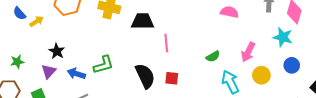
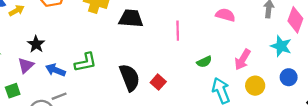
pink line: (166, 43) -> (178, 31), moved
red square: (172, 78) -> (158, 82), turned 32

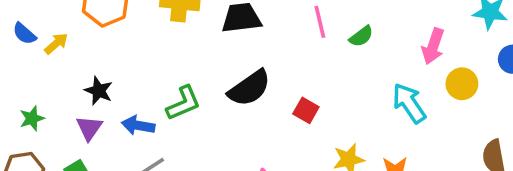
green semicircle: (204, 62) -> (361, 36), moved
black semicircle: (130, 78) -> (249, 88), moved, turned 88

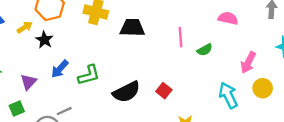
yellow arrow: (56, 44) -> (25, 27), moved
black semicircle: (249, 88) -> (126, 92), moved
black star: (99, 91) -> (44, 40), moved
blue arrow: (138, 125) -> (60, 69), moved, turned -66

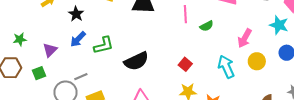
black star: (44, 40) -> (76, 14), moved
red square: (164, 91) -> (185, 64), moved

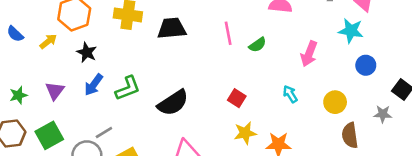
purple triangle: (50, 50) -> (55, 91), moved
yellow circle: (257, 61) -> (335, 102), moved
cyan arrow: (226, 67) -> (290, 94), size x0.6
green square: (39, 73) -> (49, 135), size x1.5

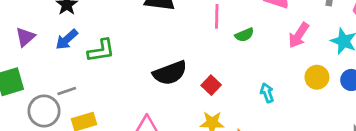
pink arrow: (309, 54) -> (299, 35), moved
yellow circle: (335, 102) -> (317, 77), moved
black semicircle: (173, 103) -> (170, 73), moved

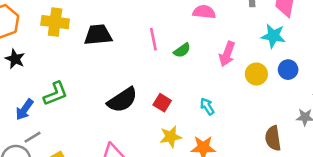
pink arrow: (299, 35) -> (227, 54), moved
blue arrow: (67, 39) -> (24, 110), moved
cyan arrow: (267, 93) -> (207, 106), moved

